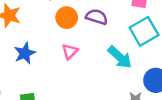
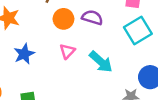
cyan arrow: (120, 57) -> (101, 62), moved

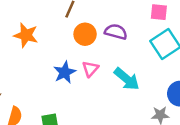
blue star: (24, 54) -> (65, 72), moved

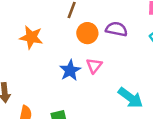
cyan arrow: (127, 79) -> (130, 98), moved

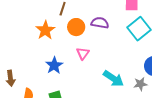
orange star: (31, 37) -> (45, 30), moved, turned 30
blue star: (70, 70) -> (54, 65), moved

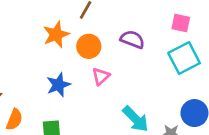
orange circle: (76, 27) -> (89, 46), moved

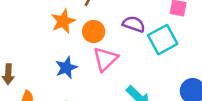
cyan square: (184, 58) -> (163, 40), moved
pink triangle: (101, 76) -> (105, 59), size x1.5

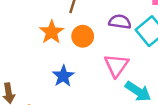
pink triangle: (105, 59) -> (116, 65), moved

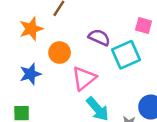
orange circle: (83, 36) -> (60, 53), moved

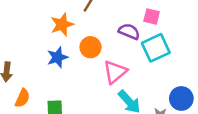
pink square: (144, 26) -> (152, 17), moved
blue star: (30, 74) -> (57, 57), moved

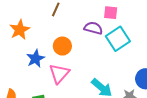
orange star: (62, 25) -> (20, 30), moved
pink triangle: (115, 72) -> (59, 74), moved

